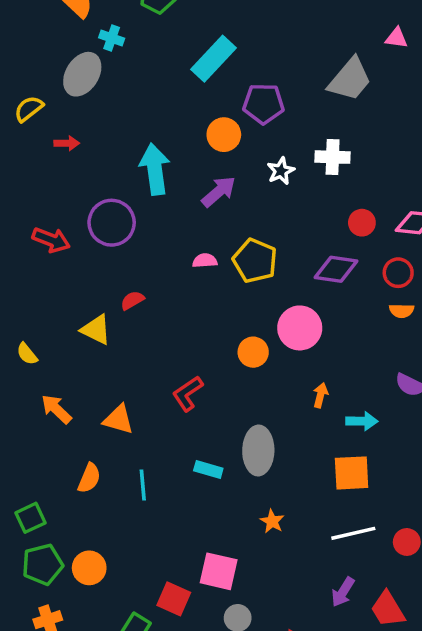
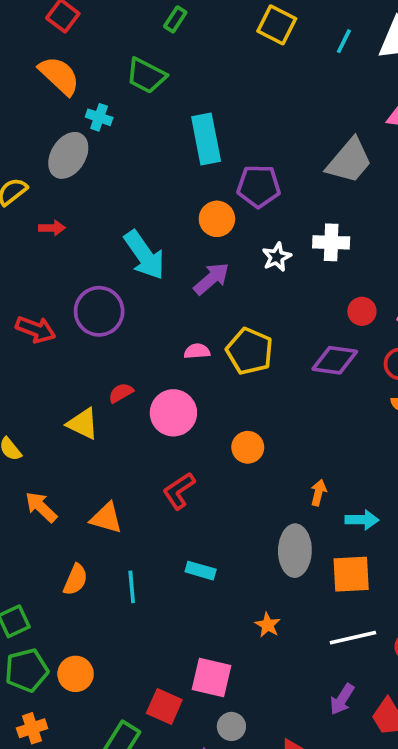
cyan rectangle: (213, 59) -> (206, 139), turned -54
cyan arrow: (155, 169) -> (144, 255), turned 153
pink circle: (300, 328) -> (173, 413), moved
gray ellipse: (258, 450) -> (295, 551), moved

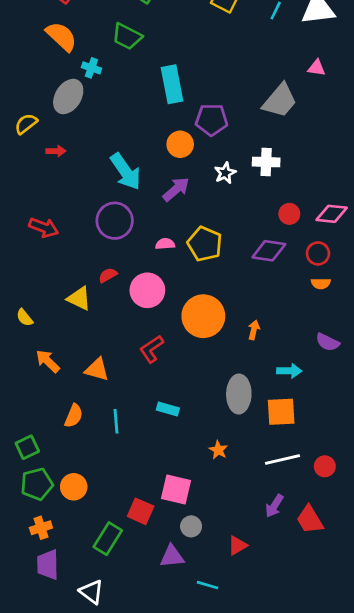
purple circle: (99, 311) -> (115, 221), moved
orange circle: (248, 447) -> (203, 316), size x1.8
orange arrow: (318, 493) -> (254, 330), moved

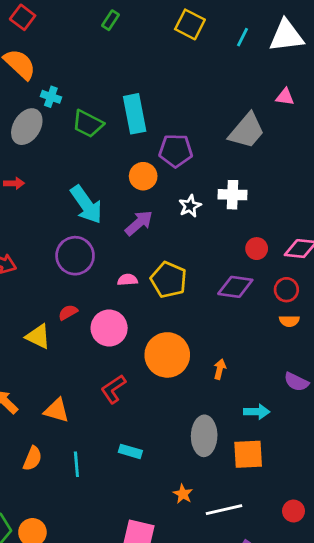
green trapezoid: (127, 36) -> (88, 124), moved
white line: (282, 460) -> (224, 510), moved

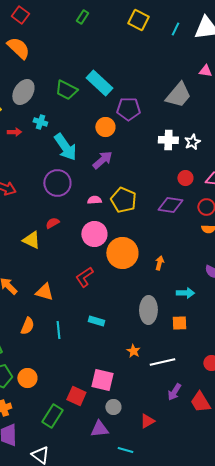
cyan cross: (51, 97) -> (40, 122), moved
cyan rectangle: (135, 114) -> (99, 83), turned -36
white star: (190, 206) -> (192, 142), moved
pink circle: (109, 328) -> (94, 234), moved
orange square: (248, 454) -> (179, 323), size x0.7

